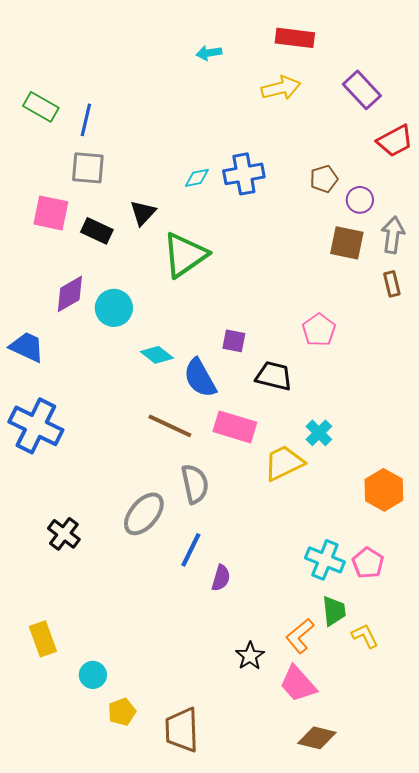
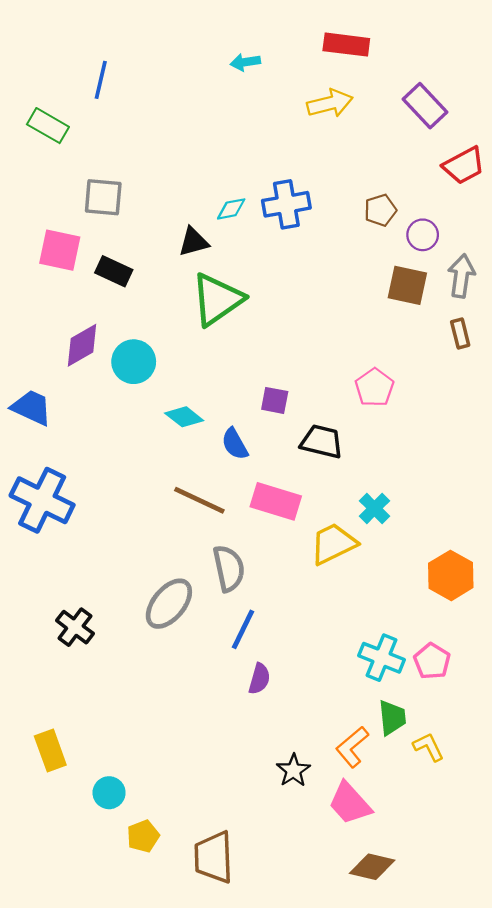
blue line: (86, 120) -> (101, 80), moved
black triangle: (143, 213) -> (194, 242), moved, turned 32
blue semicircle: (200, 378) -> (235, 444), size x0.7
blue line: (191, 550) -> (243, 629), moved

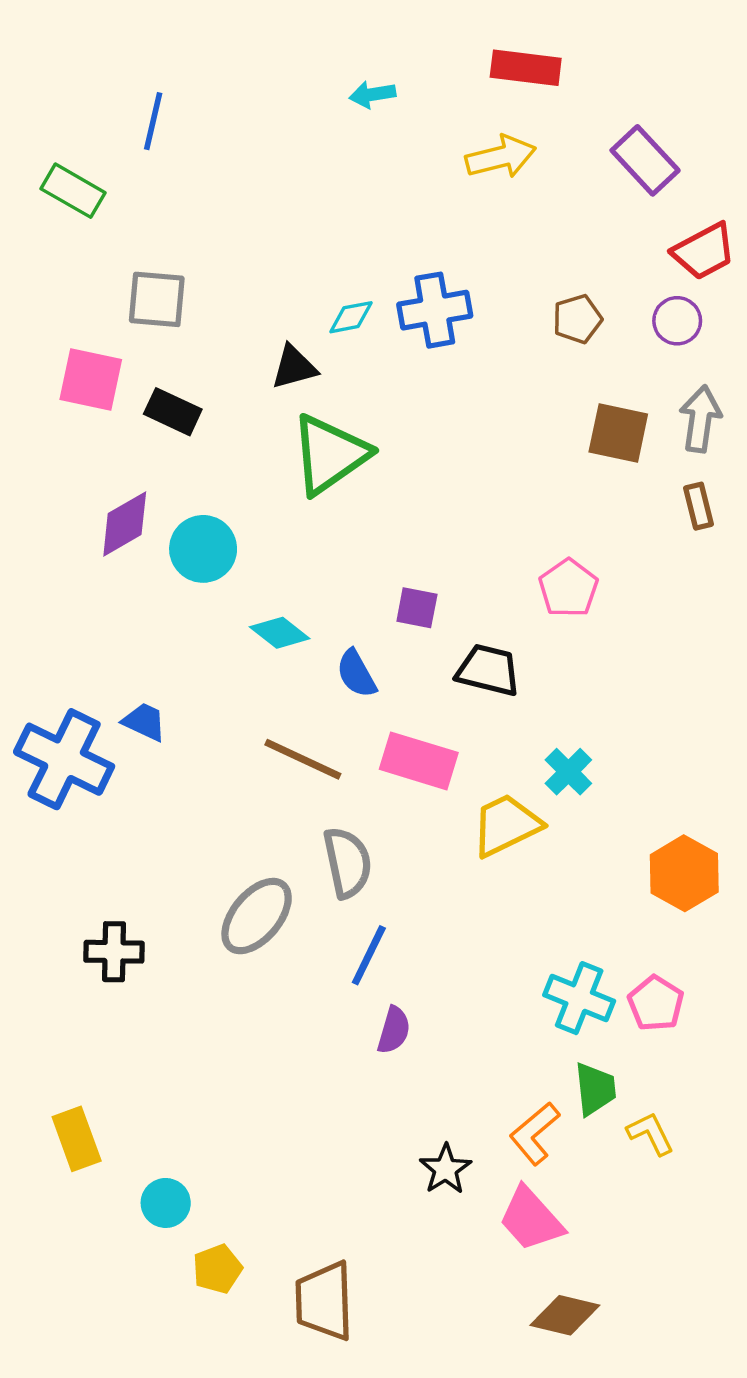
purple circle: (423, 235) -> (677, 321), moved
blue trapezoid: (32, 407) -> (144, 722), moved, size x0.7
black cross: (75, 627) -> (114, 952), turned -36

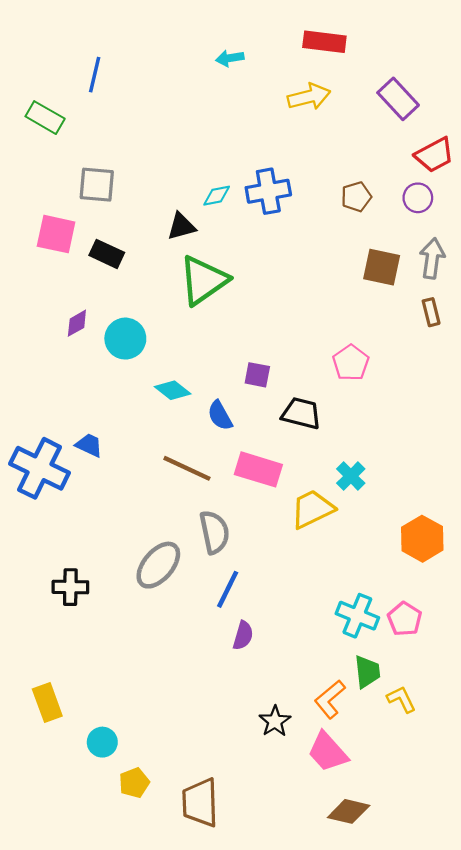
purple diamond: (125, 524) -> (77, 323), size x0.7

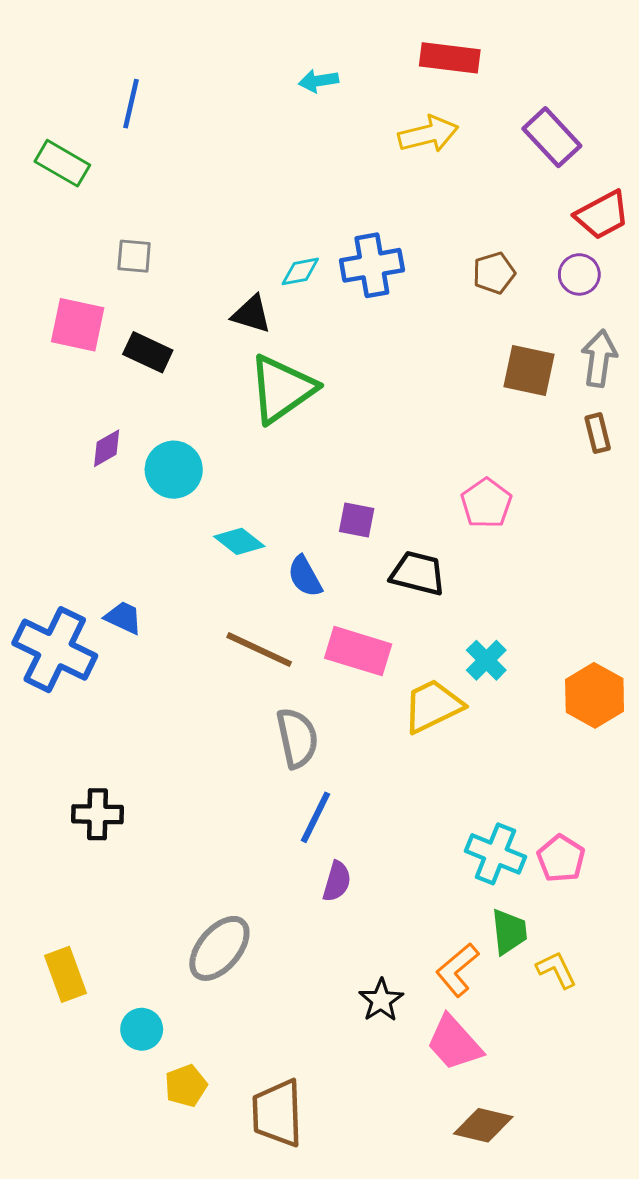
gray square: (97, 185) -> (134, 256), size x0.7
black triangle: (181, 226) -> (251, 314), turned 32
orange hexagon: (422, 539) -> (595, 695), moved
gray ellipse: (158, 565) -> (219, 948), moved

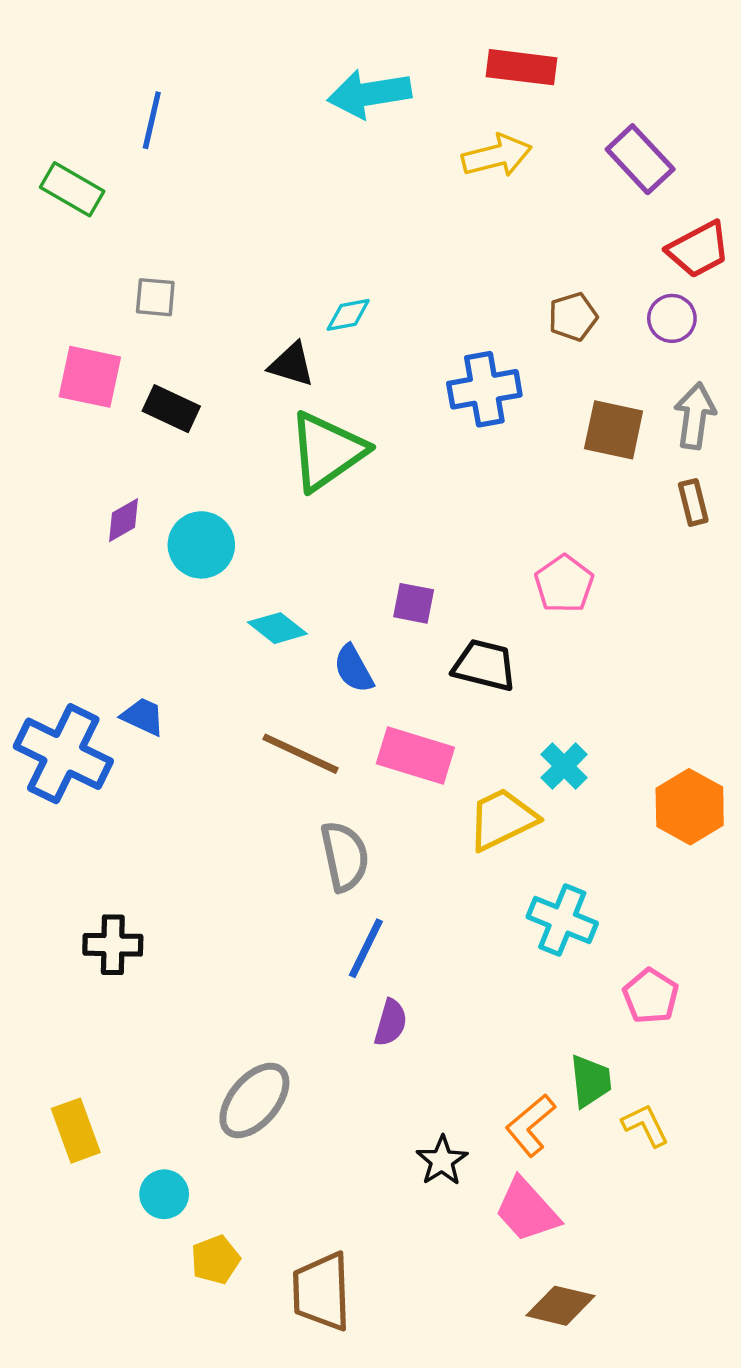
cyan arrow: (319, 81) -> (369, 94), size x1.8
blue cross: (372, 265) -> (484, 389), moved
cyan cross: (495, 854) -> (562, 920), moved

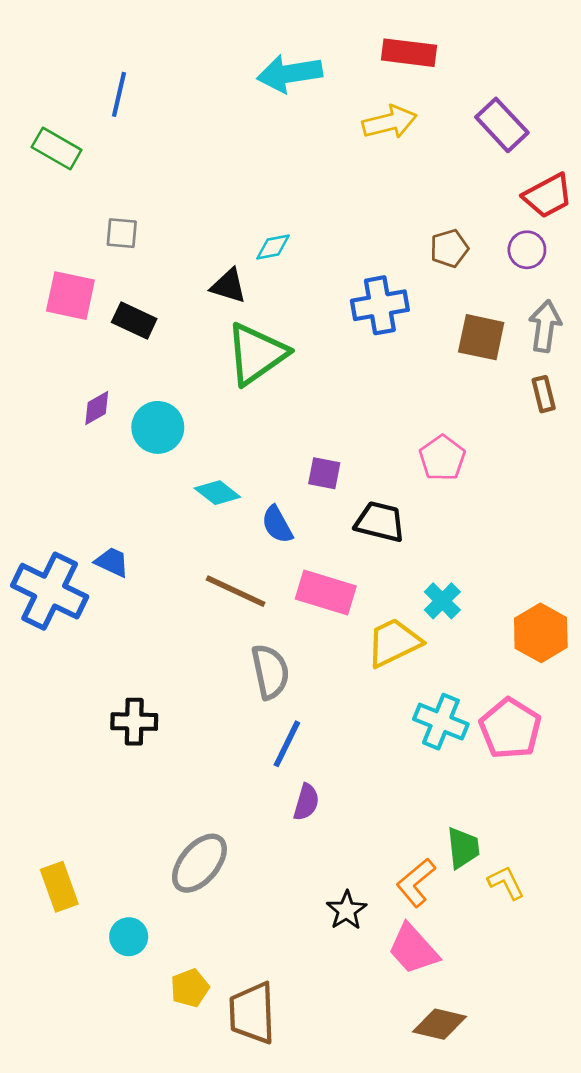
black cross: (113, 945) -> (134, 722), moved
pink pentagon: (651, 996) -> (510, 729), moved, size x1.4
yellow pentagon: (215, 1260) -> (190, 988), moved

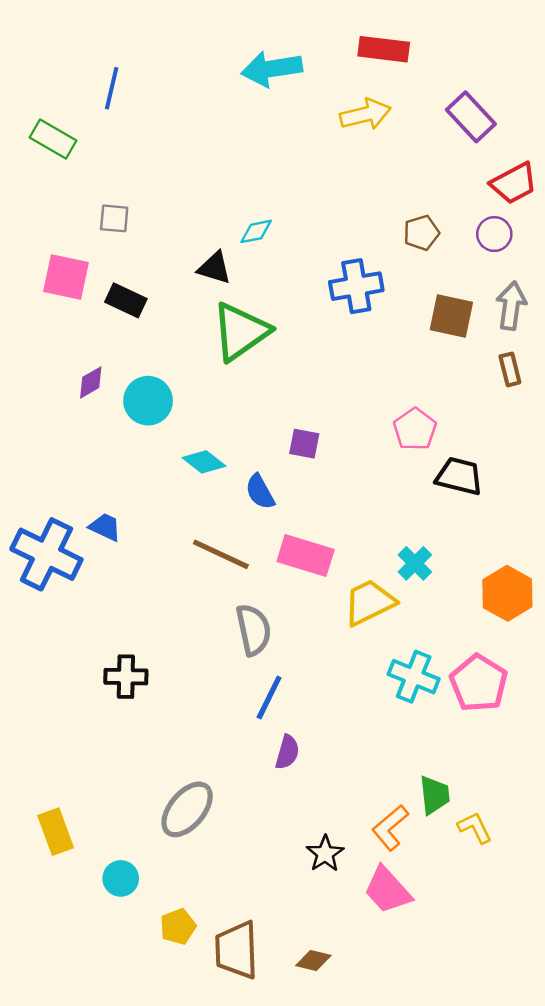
black trapezoid: (380, 522) -> (459, 476), moved
brown diamond: (440, 1024) -> (313, 960), moved, size x0.7

